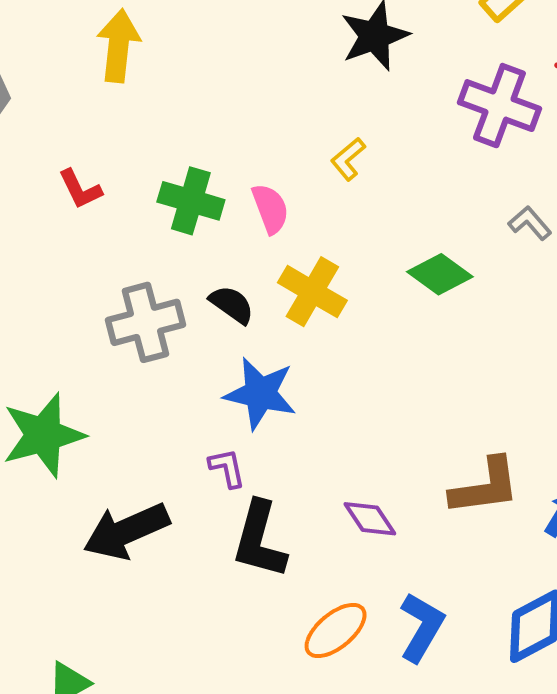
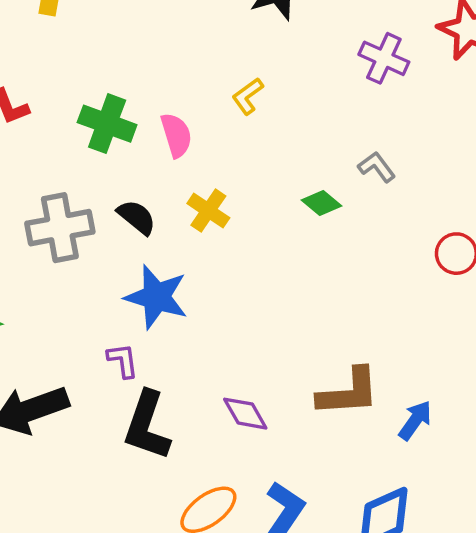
purple cross: (499, 106) -> (384, 58), size x0.7
gray L-shape: (530, 223) -> (377, 167), moved
green diamond: (440, 274) -> (321, 203), size x0.7
yellow cross: (312, 292) -> (208, 211), size x0.7

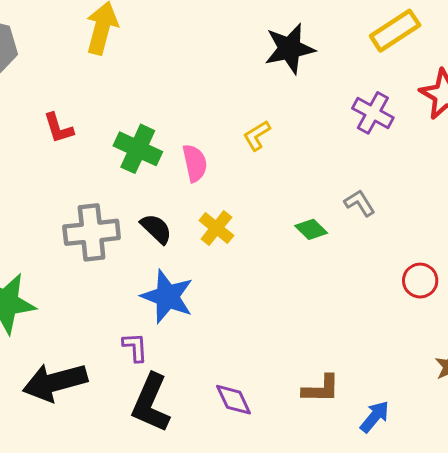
brown L-shape: (348, 392) -> (321, 389), size x0.7

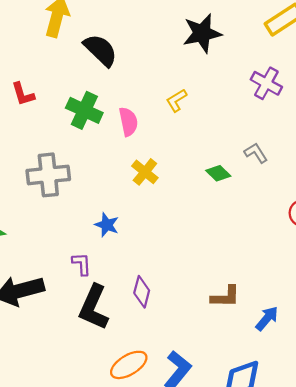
black semicircle: (156, 229) -> (100, 50), moved, size x1.4
blue star: (167, 297) -> (107, 225), size x0.6
purple diamond: (234, 400) -> (142, 292), moved, turned 40

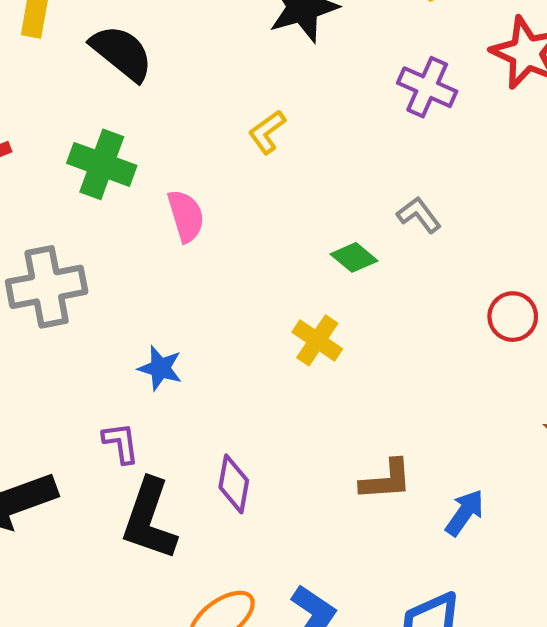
pink semicircle: (128, 122) -> (186, 216), moved
yellow cross: (145, 172) -> (317, 340), moved

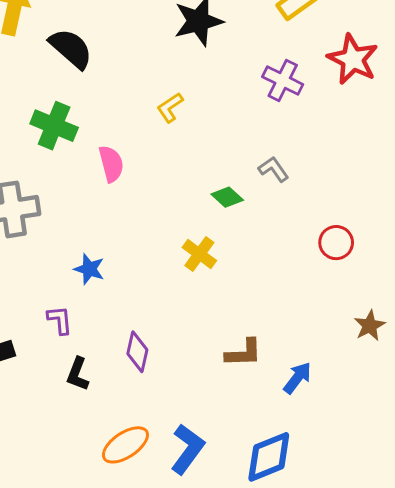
black L-shape: (149, 519) -> (78, 374), size x0.6

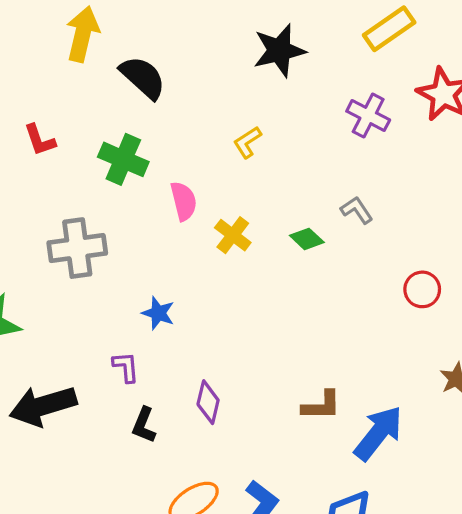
yellow cross: (199, 254) -> (233, 235), moved
blue arrow: (297, 378) -> (378, 433), size x1.6

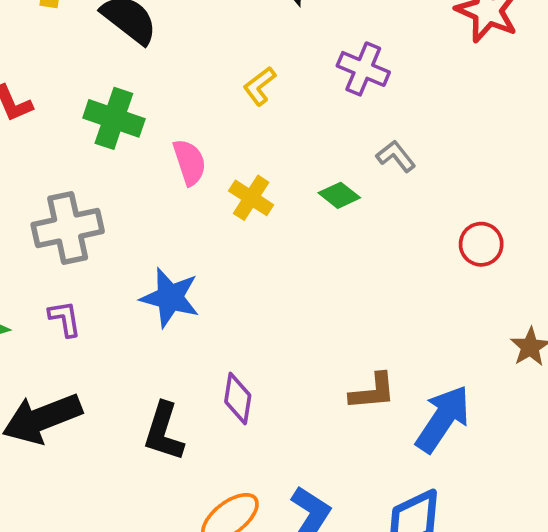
purple cross: (368, 116) -> (363, 69), moved
blue star: (158, 313) -> (170, 298), size x1.5
purple L-shape: (126, 367) -> (65, 319), moved
black L-shape: (144, 425) -> (164, 432), size x1.4

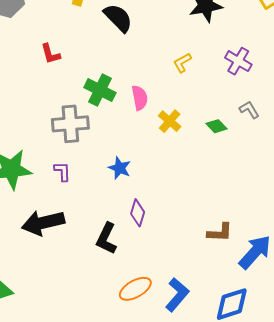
green cross: (114, 118) -> (100, 90), moved
blue star: (170, 298) -> (120, 168), size x0.7
purple diamond: (238, 398) -> (138, 213), moved

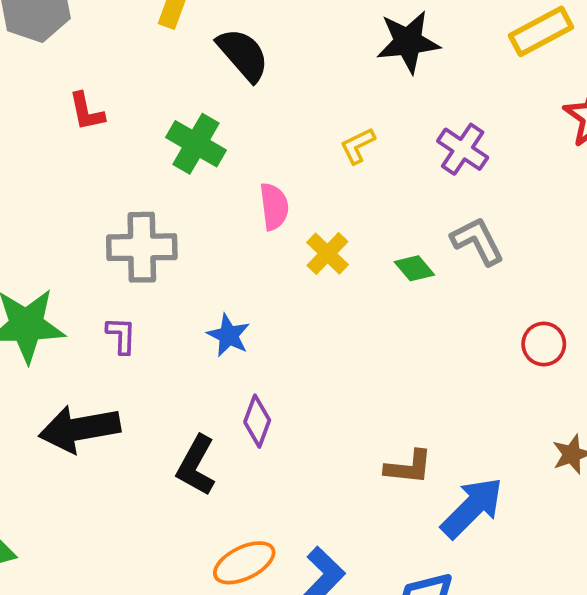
red L-shape: (50, 54) -> (86, 112), moved
green cross: (100, 90) -> (196, 144), moved
gray L-shape: (249, 110) -> (477, 241), size x1.4

